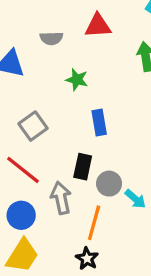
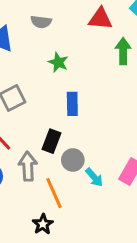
red triangle: (98, 26) -> (100, 19), moved
orange line: (94, 223) -> (54, 193), turned -48

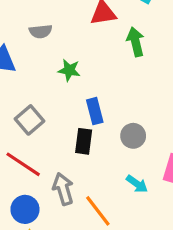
black rectangle: (52, 141) -> (84, 141), moved
gray circle: (73, 160) -> (133, 136), moved

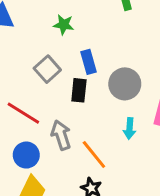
gray square: (30, 120) -> (47, 69), moved
gray circle: (133, 136) -> (125, 84), size x1.4
cyan arrow: (137, 184) -> (130, 128), turned 60

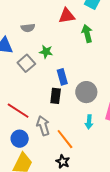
gray square: (47, 69) -> (26, 63), moved

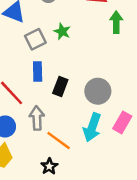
blue rectangle: (62, 77) -> (38, 71), moved
cyan arrow: (89, 122) -> (92, 127), size x1.6
orange line: (65, 139) -> (59, 140), turned -30

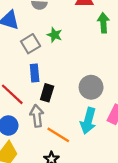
black rectangle: (60, 87) -> (47, 93), moved

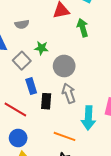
gray circle: (91, 87) -> (64, 66), moved
gray arrow: (37, 116) -> (69, 93), moved

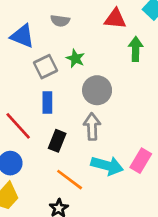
black rectangle: (46, 101) -> (57, 141), moved
cyan arrow: (88, 118) -> (107, 166), turned -95

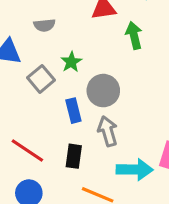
green star: (75, 58) -> (71, 62), turned 30
blue rectangle: (47, 103) -> (73, 111), moved

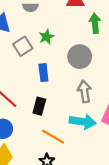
gray circle: (103, 91) -> (80, 57), moved
gray arrow: (108, 131) -> (84, 91), moved

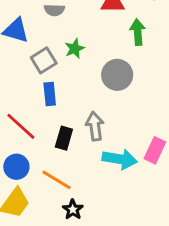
blue rectangle: (43, 73) -> (50, 94), moved
gray arrow: (84, 91) -> (95, 126), moved
orange line: (53, 137) -> (57, 180), moved

